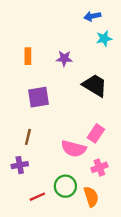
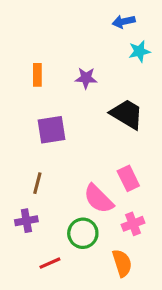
pink rectangle: (96, 133) -> (128, 178), turned -60
pink semicircle: (74, 149) -> (99, 199), turned 30
green circle: (65, 186) -> (83, 233), moved

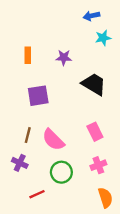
pink semicircle: (99, 199) -> (53, 140), moved
purple cross: (26, 221) -> (20, 163), turned 35
orange semicircle: (122, 263) -> (105, 198), moved

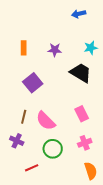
cyan star: (103, 38) -> (91, 48), moved
purple square: (38, 96) -> (33, 83), turned -30

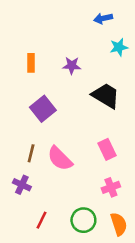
cyan star: (91, 48) -> (119, 47), moved
green circle: (53, 149) -> (83, 220), moved
red line: (32, 168) -> (42, 220), turned -40

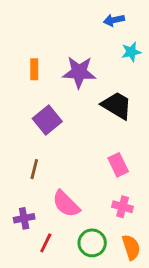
purple star: (72, 66) -> (79, 72), size x1.6
pink semicircle: (60, 159) -> (66, 204), moved
purple cross: (22, 185) -> (24, 218), moved, turned -36
pink cross: (111, 187) -> (123, 207), turned 36

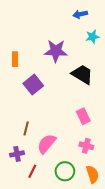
orange rectangle: (34, 69) -> (15, 59), moved
brown line: (34, 169) -> (26, 128), moved
pink semicircle: (66, 204) -> (47, 144), turned 85

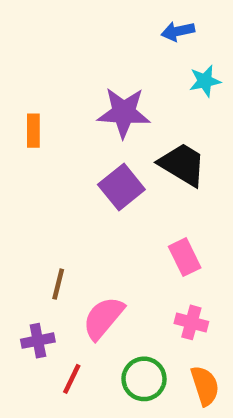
purple square: (33, 85) -> (121, 187), moved

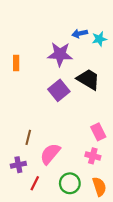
blue arrow: (178, 31) -> (80, 33), moved
pink rectangle: (185, 257) -> (98, 132), moved

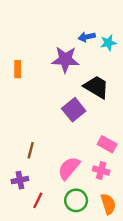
purple square: (59, 90) -> (74, 110), moved
pink rectangle: (98, 132) -> (107, 144), turned -35
pink semicircle: (50, 154) -> (69, 168), moved

